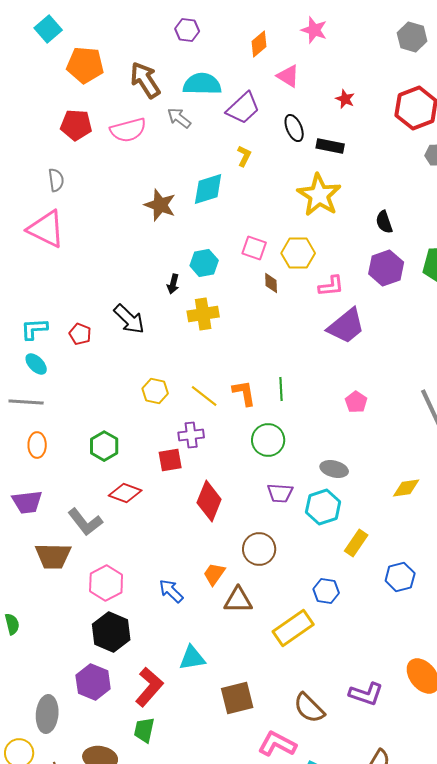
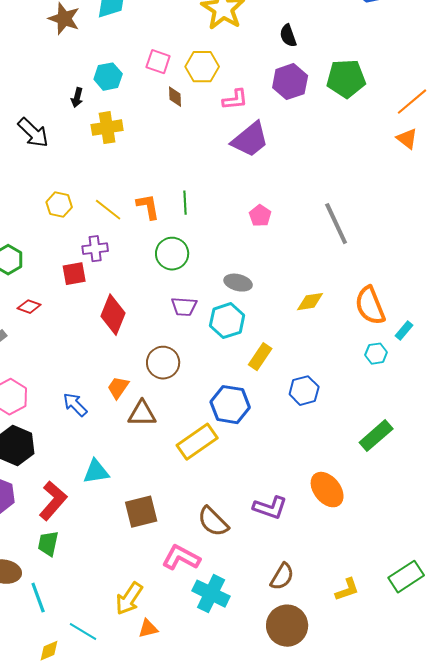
red diamond: (125, 493) -> (29, 307), size x0.7
blue hexagon: (326, 591) -> (230, 405), size x1.5

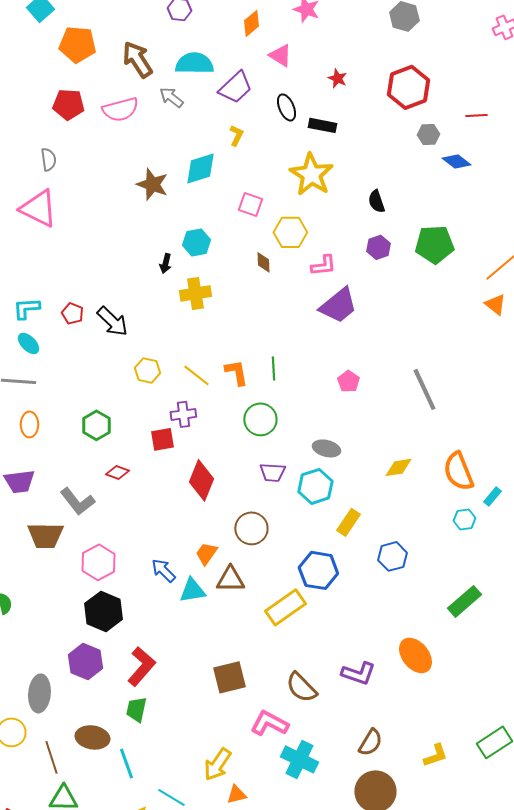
pink square: (158, 62) -> (250, 204), moved
purple hexagon: (290, 82) -> (378, 247), size x0.7
black arrow: (33, 133) -> (112, 321), moved
cyan triangle: (96, 472) -> (192, 590), moved

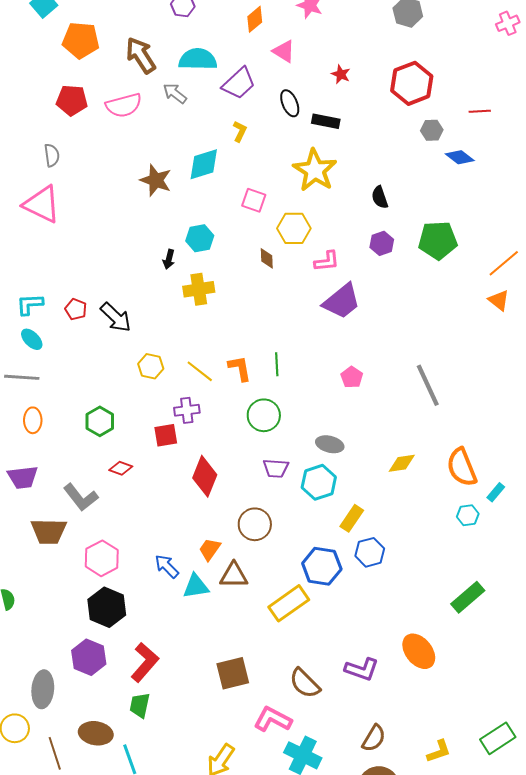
blue hexagon: (392, 556) -> (370, 552), moved

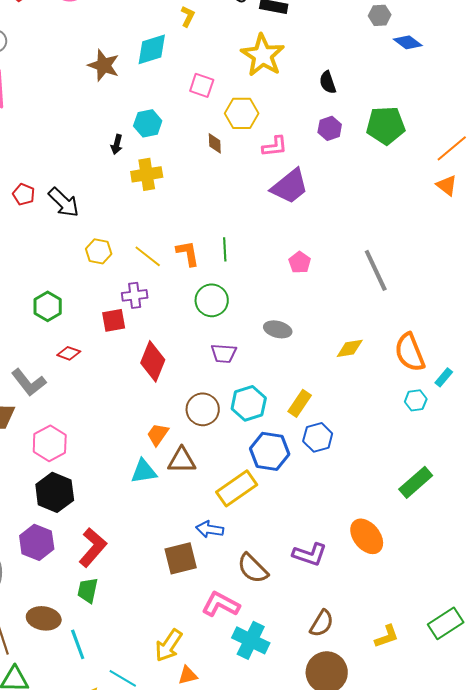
cyan hexagon: (319, 482) -> (249, 403), moved
blue arrow: (167, 566) -> (210, 529), moved, turned -36

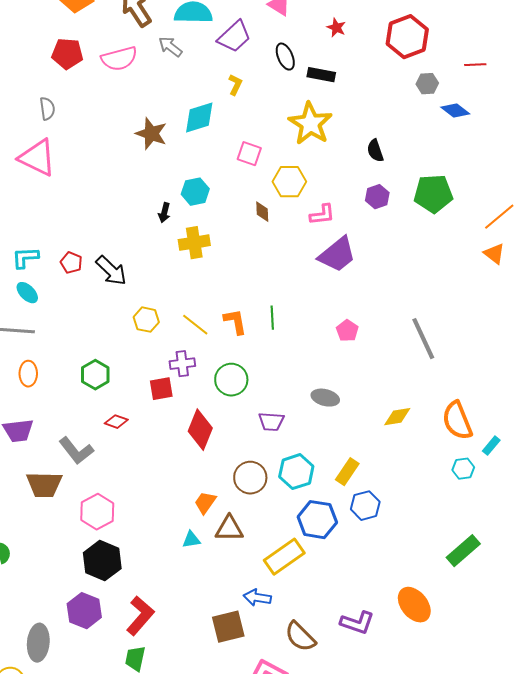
green circle: (212, 300) -> (231, 380), moved
cyan triangle: (144, 471) -> (191, 540), size x0.7

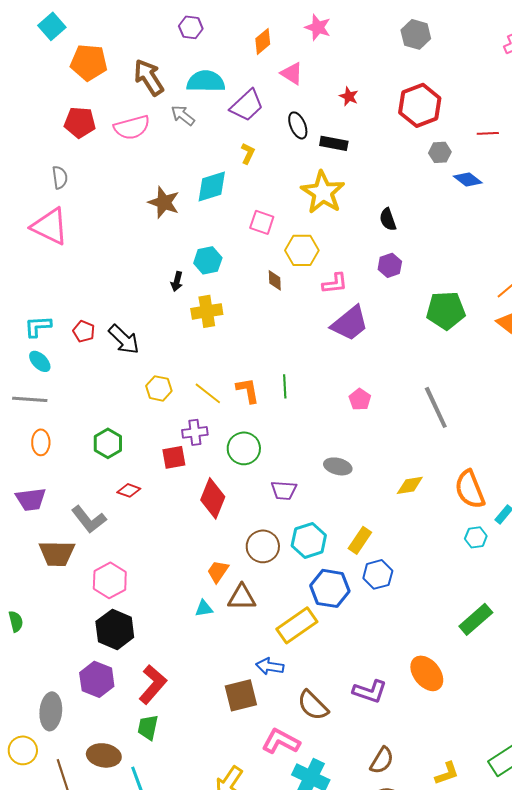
green pentagon: (433, 194) -> (446, 310), moved

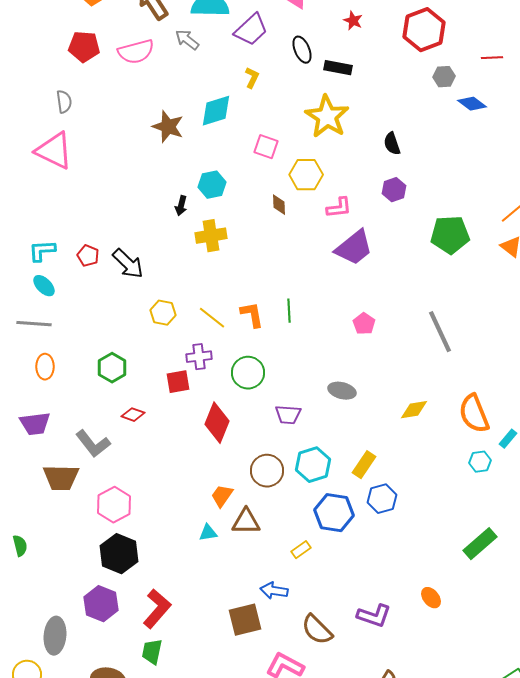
yellow rectangle: (297, 625) -> (301, 550), size x0.5
orange ellipse: (427, 673) -> (431, 598), size x0.6

